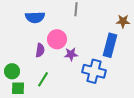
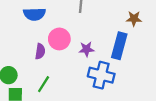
purple star: (71, 54) -> (86, 49), moved

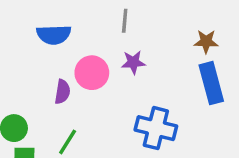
blue rectangle: (119, 46) -> (211, 83), moved, turned -30
purple star: (86, 49) -> (133, 62), moved

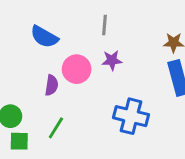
blue semicircle: (54, 35) -> (44, 37), turned 32

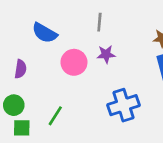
purple semicircle: (52, 85) -> (20, 69), moved
blue cross: (131, 116) -> (123, 105), turned -32

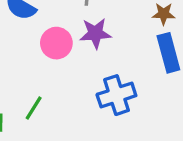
purple star: (106, 54) -> (95, 33), size x1.4

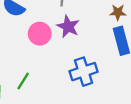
purple star: (95, 33) -> (68, 27), turned 30

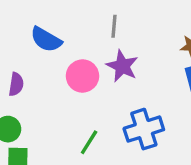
green line: (23, 81) -> (89, 142), moved

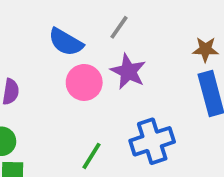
gray line: (114, 26) -> (119, 27), turned 30
blue semicircle: (46, 40) -> (66, 42), moved

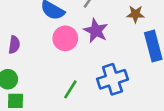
brown star: (205, 49) -> (135, 14), moved

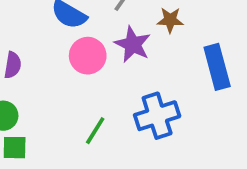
brown star: (135, 14) -> (170, 20), moved

